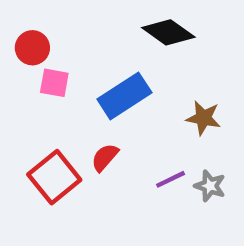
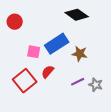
pink square: (54, 83) -> (34, 52), moved
brown star: (203, 118) -> (80, 54), moved

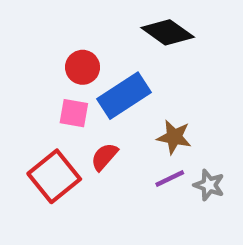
red circle: (15, 22) -> (83, 67), moved
brown star: (80, 54) -> (174, 137), moved

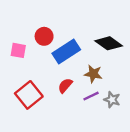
black diamond: (168, 32) -> (109, 43), moved
pink square: (74, 113) -> (18, 50), moved
red semicircle: (104, 157) -> (65, 86), moved

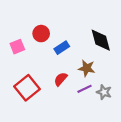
black diamond: (109, 43) -> (101, 40), turned 40
pink square: (18, 50) -> (17, 47), turned -32
blue rectangle: (66, 52) -> (62, 48), size x0.6

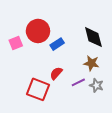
red circle: (41, 34) -> (38, 31), size x1.5
brown star: (87, 68) -> (91, 63), moved
red square: (27, 88) -> (38, 89), moved, turned -30

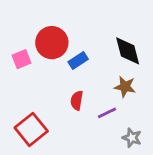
red semicircle: (56, 73) -> (77, 101), turned -32
gray star: (96, 85) -> (132, 138), moved
red square: (38, 89) -> (31, 129), moved, turned 30

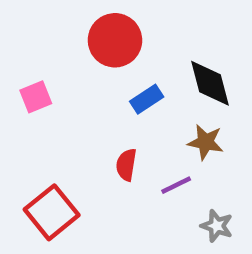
red circle: (52, 43) -> (115, 40), moved
blue rectangle: (78, 61) -> (147, 99), moved

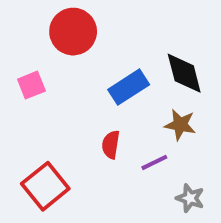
red circle: (115, 40) -> (73, 32), moved
blue rectangle: (147, 99) -> (129, 87), size x1.4

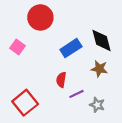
pink square: (31, 85) -> (17, 47), turned -32
purple line: (154, 162) -> (76, 94), moved
gray star: (190, 198) -> (97, 105), moved

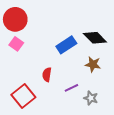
red circle: (40, 17) -> (15, 19), moved
black diamond: (102, 40) -> (95, 38), turned -30
red semicircle: (61, 80) -> (47, 75), moved

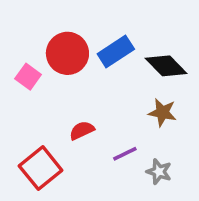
red circle: (15, 19) -> (67, 53), moved
blue rectangle: (66, 45) -> (116, 52), moved
red semicircle: (47, 75) -> (82, 130), turned 56

